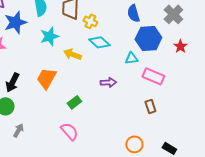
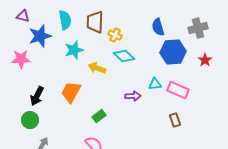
gray cross: (173, 14) -> (198, 28), turned 30
cyan triangle: (131, 58) -> (155, 84), moved

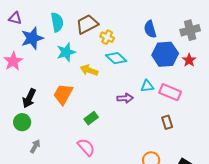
brown trapezoid: (95, 22) -> (87, 24), turned 60
pink star: (21, 59) -> (13, 61), turned -30
red star: (205, 60) -> (189, 60), moved

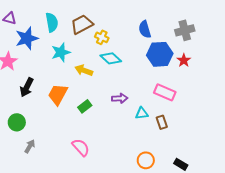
cyan triangle: (147, 86) -> (142, 113), moved
black arrow: (29, 98) -> (27, 87), moved
green rectangle: (91, 118) -> (85, 106), moved

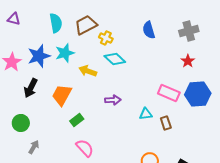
blue star: (27, 38) -> (39, 56), moved
blue hexagon: (160, 54) -> (198, 94), moved
purple arrow: (120, 98) -> (113, 100), moved
green rectangle: (85, 106) -> (77, 120), moved

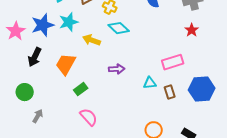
pink rectangle: (169, 93) -> (173, 62), turned -40
blue hexagon: (198, 94) -> (202, 89), moved

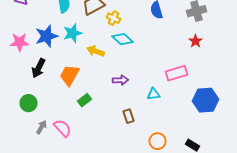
pink star: (16, 31) -> (20, 42), turned 30
brown rectangle: (170, 92) -> (128, 116), moved
pink semicircle: (89, 117) -> (62, 128), moved

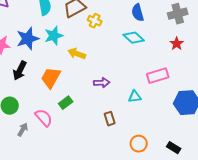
cyan diamond: (122, 39) -> (134, 38), moved
pink semicircle: (62, 128) -> (44, 118), moved

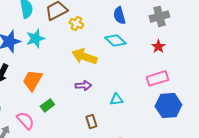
yellow arrow: (77, 54) -> (84, 56), moved, size x1.4
pink rectangle: (158, 76) -> (157, 78), moved

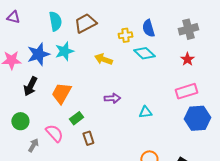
yellow cross: (76, 23) -> (125, 35), moved, turned -32
yellow arrow: (84, 56) -> (103, 59), moved, size x0.7
brown rectangle: (91, 121) -> (88, 138), moved

